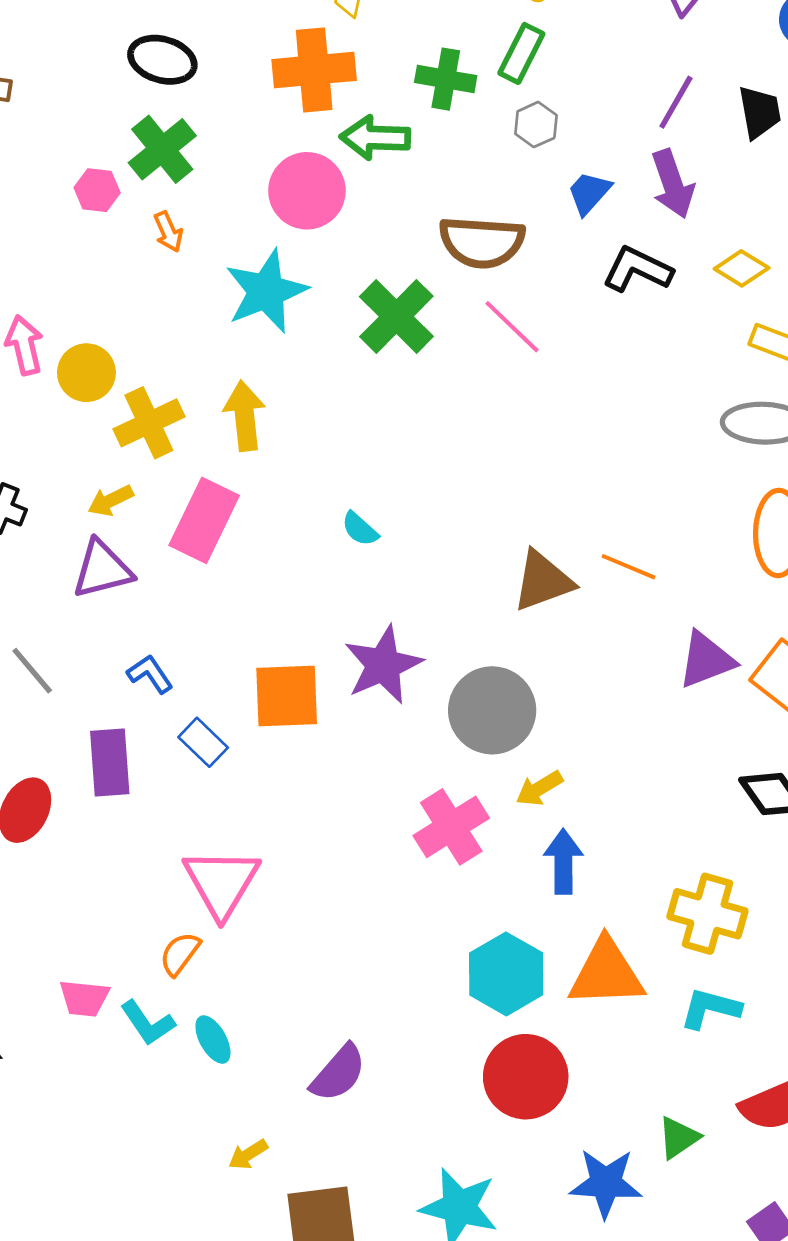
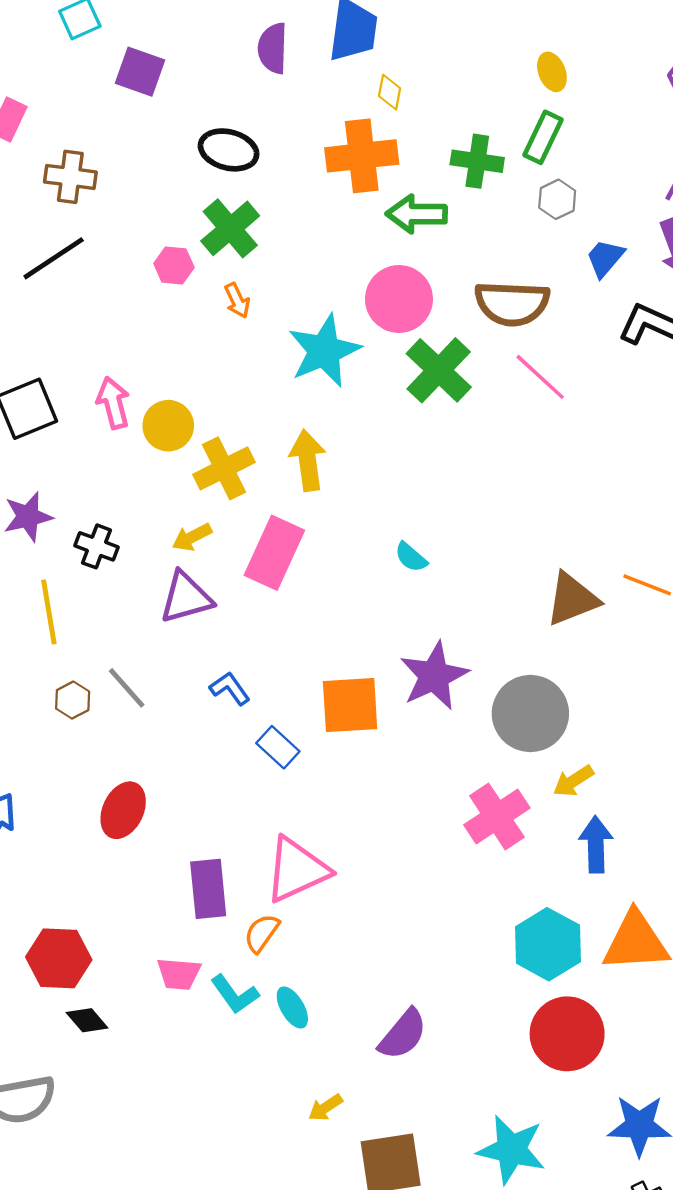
pink circle: (307, 191) -> (399, 299), moved
purple rectangle: (110, 762) -> (208, 889), moved
pink triangle: (221, 883) -> (297, 870), turned 36

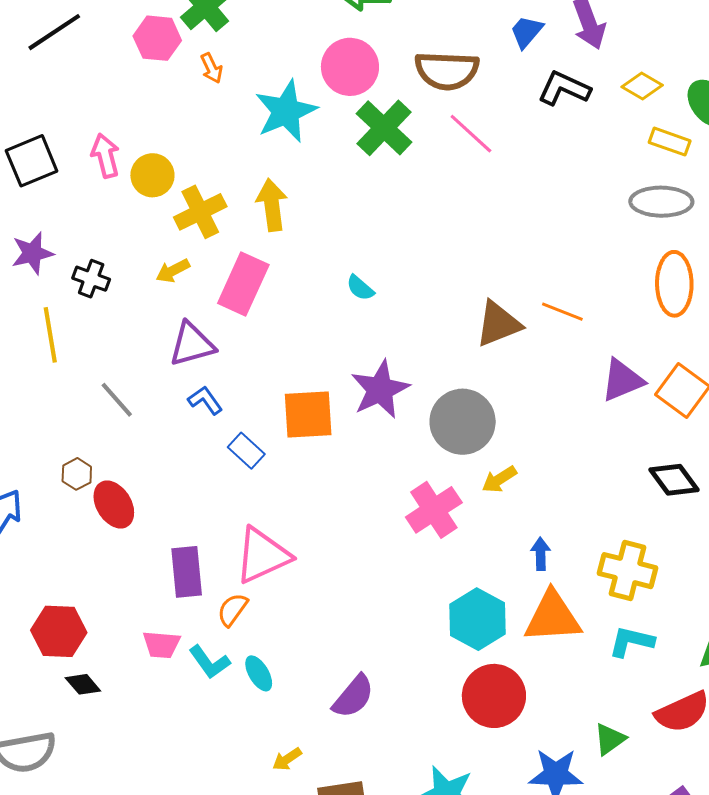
pink hexagon: (174, 266) -> (157, 38), size x1.4
purple triangle: (186, 598) -> (192, 344), moved
brown hexagon: (73, 700) -> (77, 474), moved
red ellipse: (123, 810) -> (114, 505), turned -57
blue arrow: (596, 845) -> (541, 554), moved, size x0.7

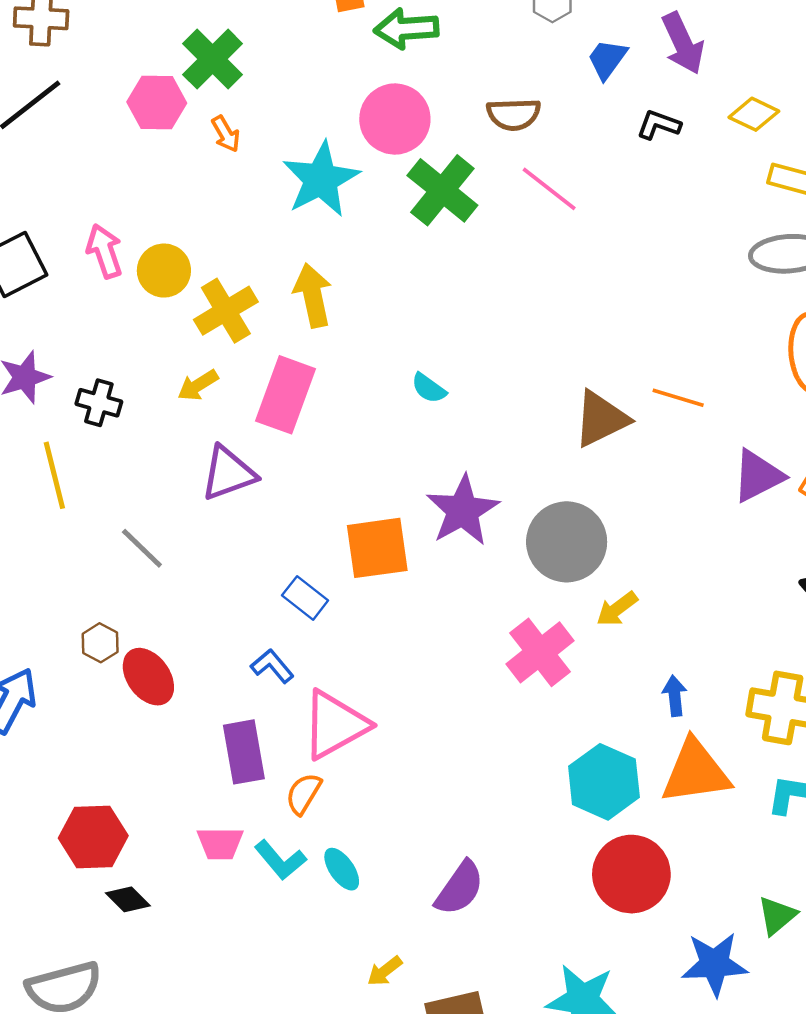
brown semicircle: (447, 71) -> (514, 114), size x0.7
black L-shape: (564, 88) -> (659, 125), size x0.7
blue L-shape: (205, 400) -> (272, 666), moved

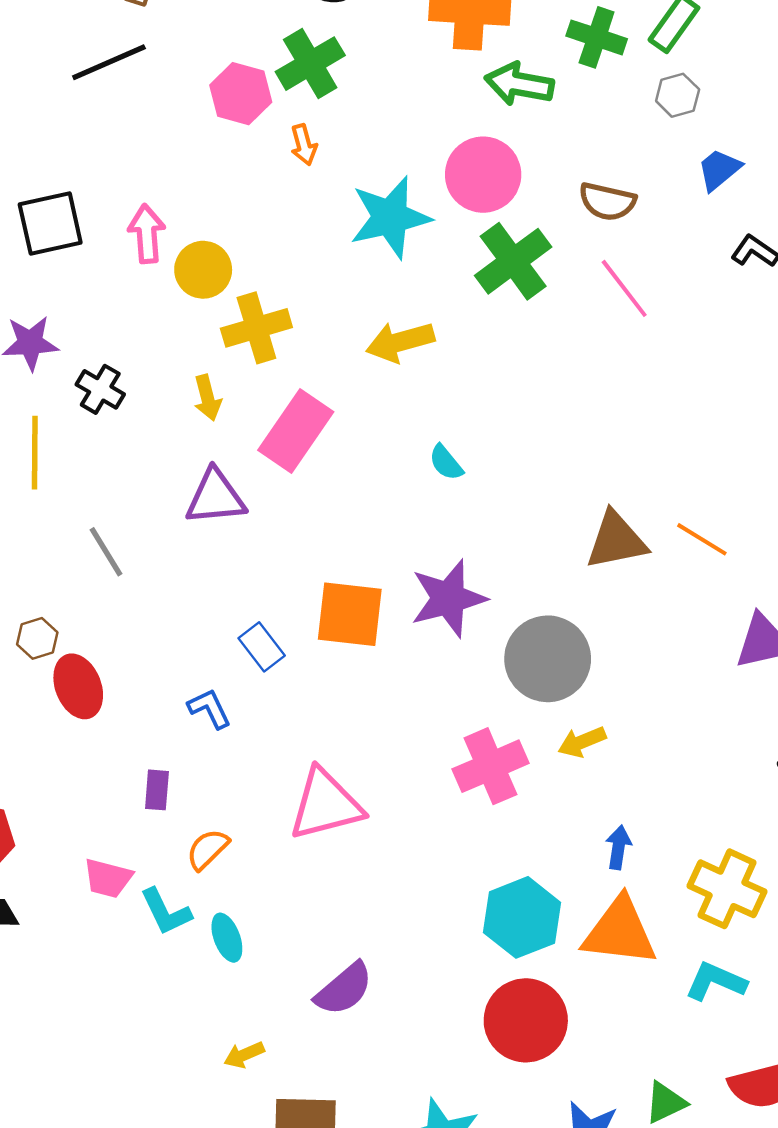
yellow arrow: (313, 295) -> (400, 342), moved, turned -108
yellow arrow: (198, 385) -> (208, 398), turned -87
pink triangle: (335, 725) -> (326, 805), moved
purple rectangle: (244, 752) -> (157, 790), size x0.6

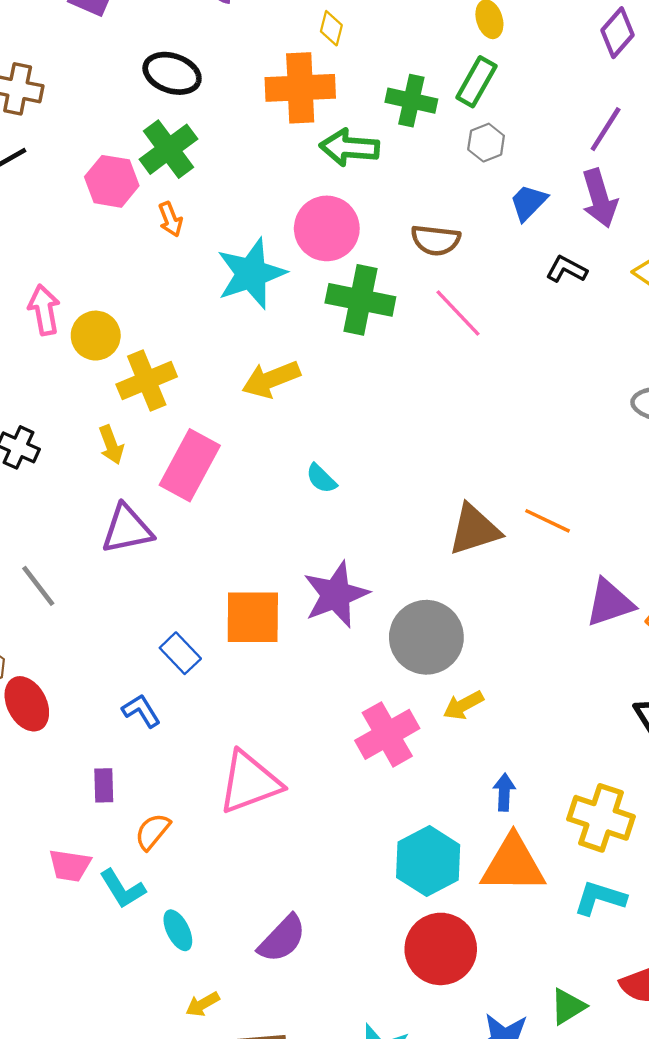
green cross: (513, 261) -> (360, 300), turned -36
cyan ellipse: (227, 938) -> (178, 930), moved

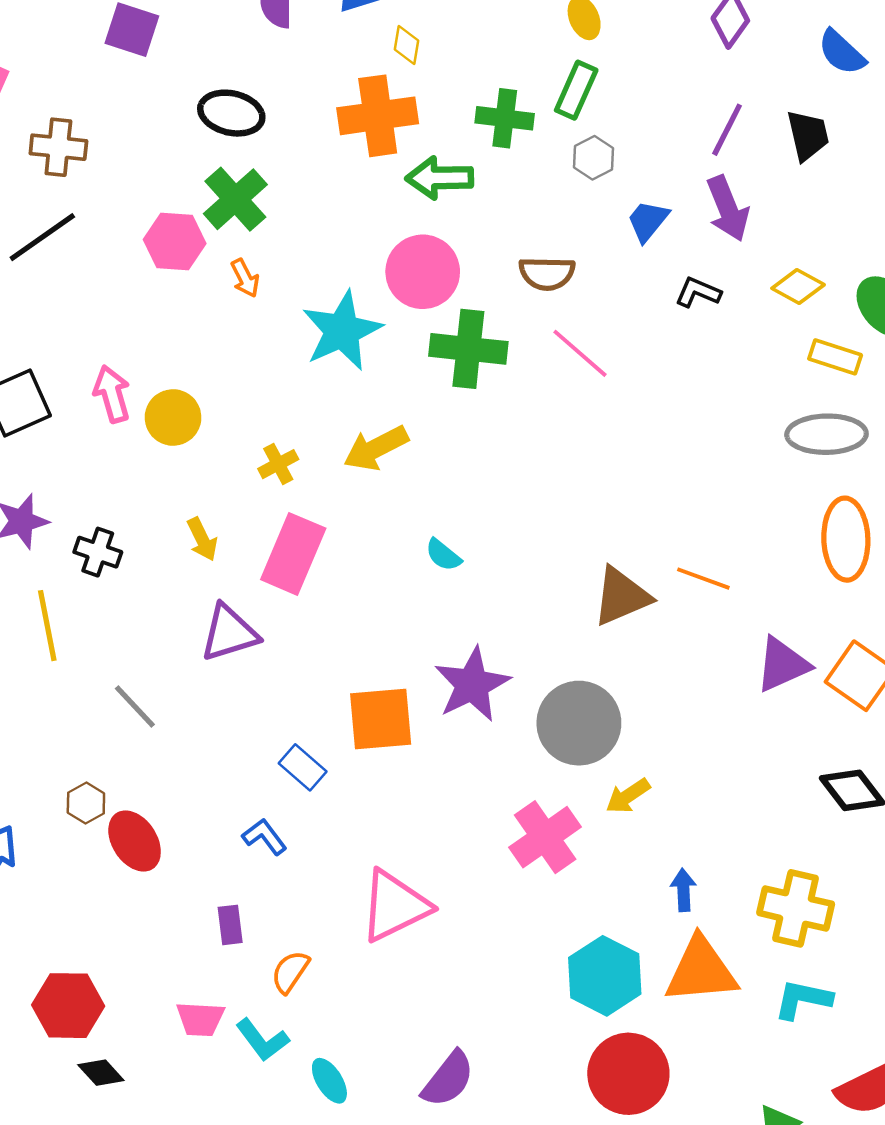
yellow cross: (147, 380) -> (278, 464), moved, size x0.6

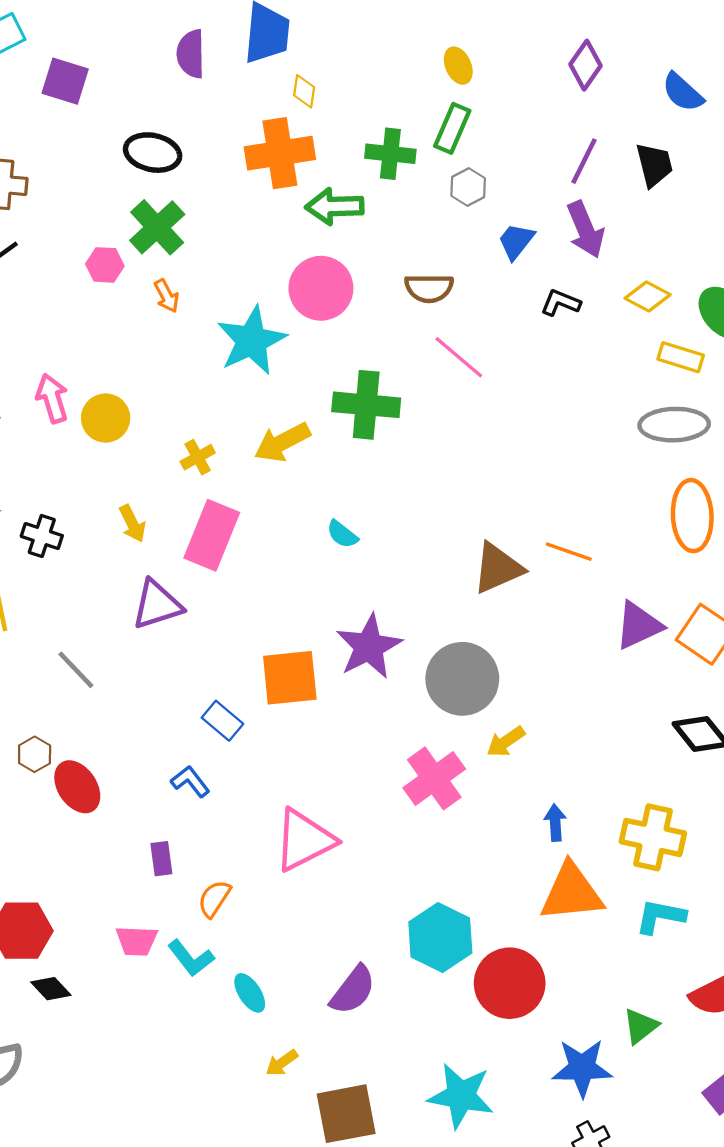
pink hexagon: (175, 242) -> (105, 265), size x0.7
green cross: (468, 349) -> (366, 405), moved
cyan hexagon: (605, 976) -> (440, 938), moved

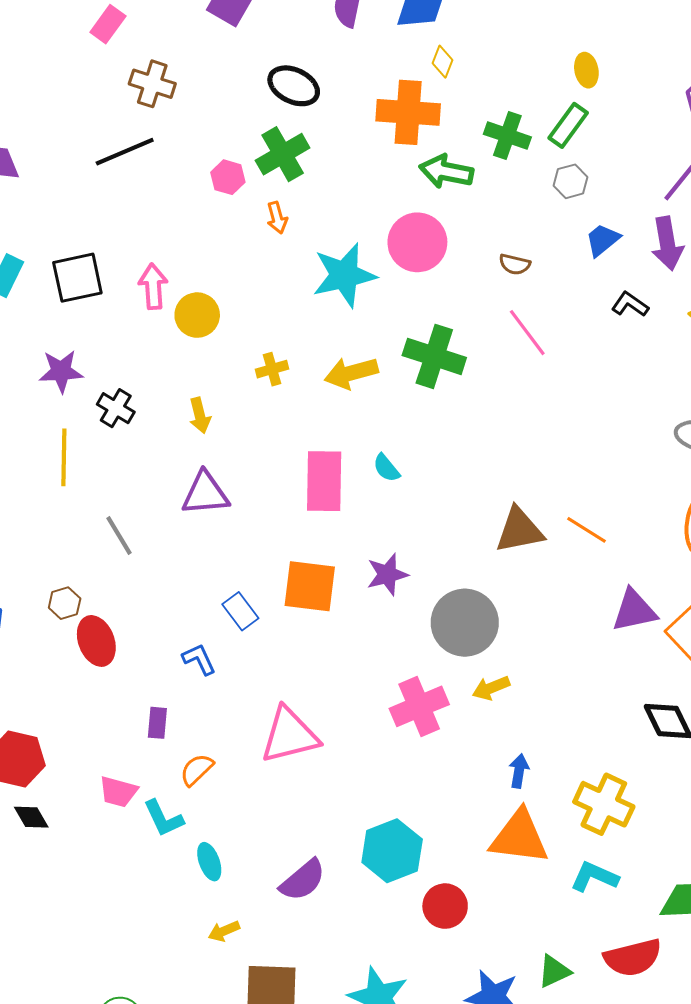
brown semicircle: (429, 288) -> (515, 264), size x0.7
pink rectangle: (212, 535) -> (324, 481), moved, turned -34
purple star: (369, 647) -> (387, 574), size x0.7
red circle: (510, 983) -> (445, 906), size x0.7

